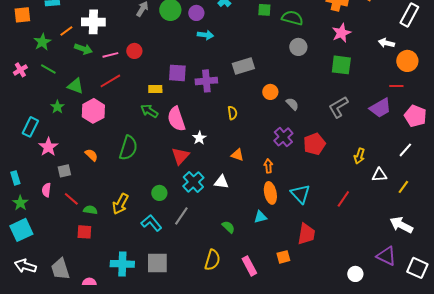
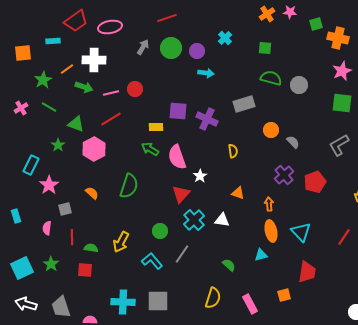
green semicircle: (292, 18) -> (271, 78), moved
purple cross: (206, 81) -> (207, 119), turned 30
red line: (71, 199) -> (72, 237), turned 49
green star: (20, 203) -> (51, 264), moved

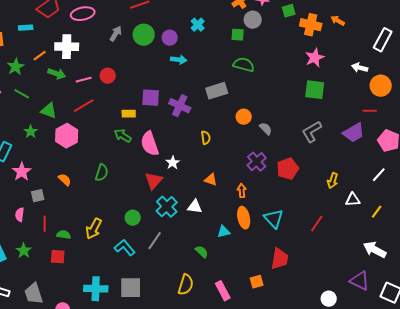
gray circle: (299, 85) -> (253, 20), moved
green semicircle: (129, 186) -> (102, 173), size x0.7
cyan triangle: (261, 255) -> (224, 232), moved

